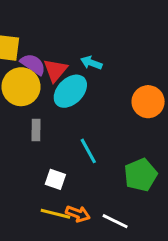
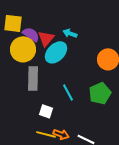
gray rectangle: (36, 130) -> (33, 78), size x1.6
green pentagon: (141, 175) -> (100, 93), moved

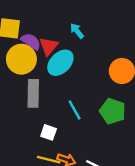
cyan arrow: (70, 33) -> (77, 31), moved, turned 32
green pentagon: (100, 93) -> (112, 111), turned -30

